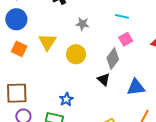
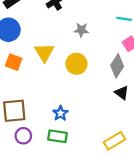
black triangle: (104, 79) -> (122, 93), moved
blue star: (66, 99) -> (60, 113), moved

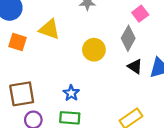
yellow triangle: (44, 52) -> (49, 29), turned -35
yellow circle: (76, 64) -> (94, 50), moved

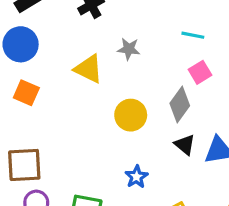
yellow triangle: (49, 29) -> (88, 69), moved
blue star: (71, 93) -> (137, 177), moved

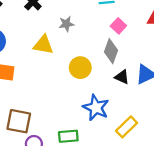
brown square: (24, 165) -> (19, 121), turned 30
blue star: (137, 177) -> (96, 108), size x1.6

